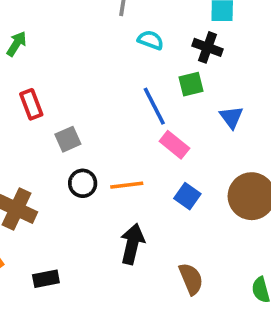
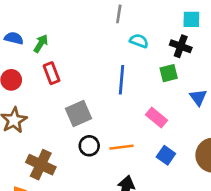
red rectangle: (31, 104) -> (52, 73), moved
blue line: (154, 106) -> (121, 80), moved, turned 32
gray square: (68, 139) -> (78, 113), size x1.4

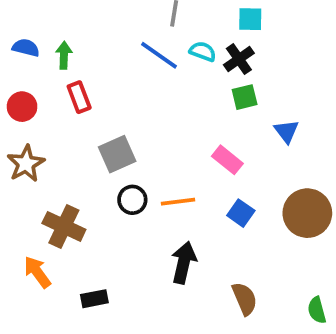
cyan square: (191, 19) -> (250, 19), moved
green arrow: (41, 44) -> (64, 55), turned -30
black cross: (181, 46) -> (239, 59), moved, turned 35
blue line: (121, 80) -> (159, 55), moved, turned -60

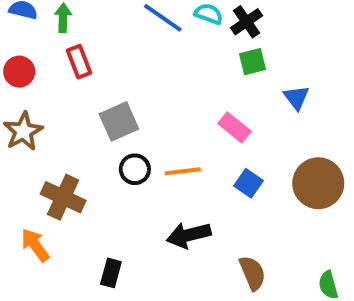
black arrow: (184, 263) -> (189, 235), turned -117
black rectangle: (94, 299) -> (111, 273), moved, turned -64

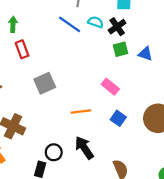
blue triangle: (296, 98) -> (145, 54), moved, turned -35
black circle: (135, 169) -> (54, 152), moved
black arrow: (189, 235) -> (84, 148), turned 70

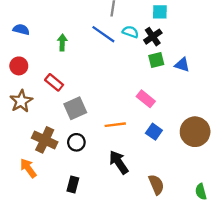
green arrow: (13, 24) -> (62, 42), moved
red rectangle: (22, 49) -> (54, 82), moved, turned -30
gray square: (45, 83) -> (75, 108), moved
black circle: (54, 152) -> (76, 142), moved

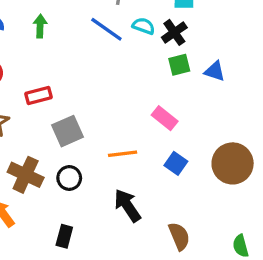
green arrow: (62, 42) -> (40, 26), moved
red rectangle: (54, 82) -> (38, 96), turned -54

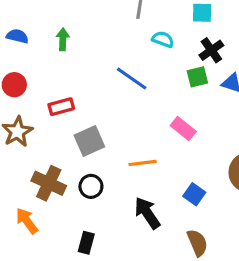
blue line: (106, 29) -> (132, 78), moved
black cross: (174, 32) -> (211, 50), moved
blue square: (176, 163) -> (194, 194), moved

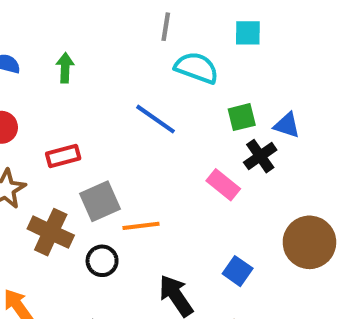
cyan semicircle: (163, 39) -> (197, 68), size x1.5
black cross: (211, 50) -> (260, 156), moved
orange line: (143, 163) -> (141, 226), moved
brown cross: (49, 183) -> (51, 232), moved

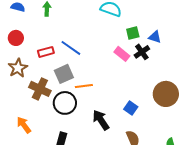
blue line: (155, 119) -> (71, 48), moved
pink rectangle: (223, 185) -> (122, 54), moved
black circle: (102, 261) -> (65, 103), size x1.5

